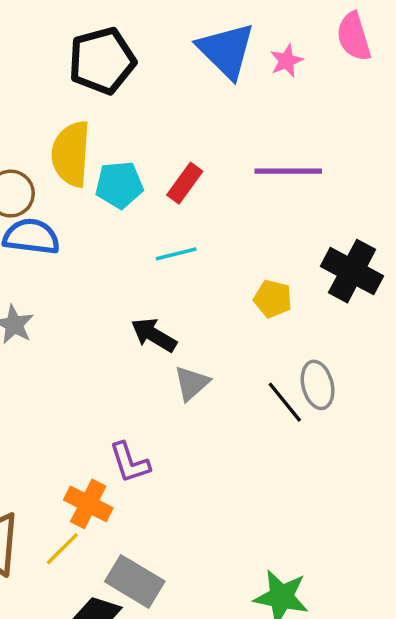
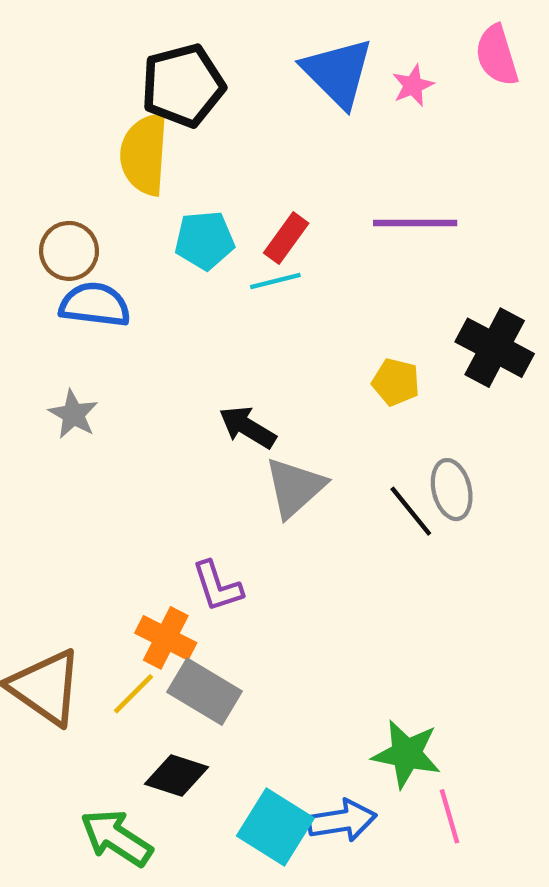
yellow semicircle: (71, 154) -> (144, 154), moved
cyan line: (176, 254) -> (275, 281), moved
gray triangle: (192, 383) -> (295, 487), size x1.4
gray rectangle: (135, 581) -> (204, 692), moved

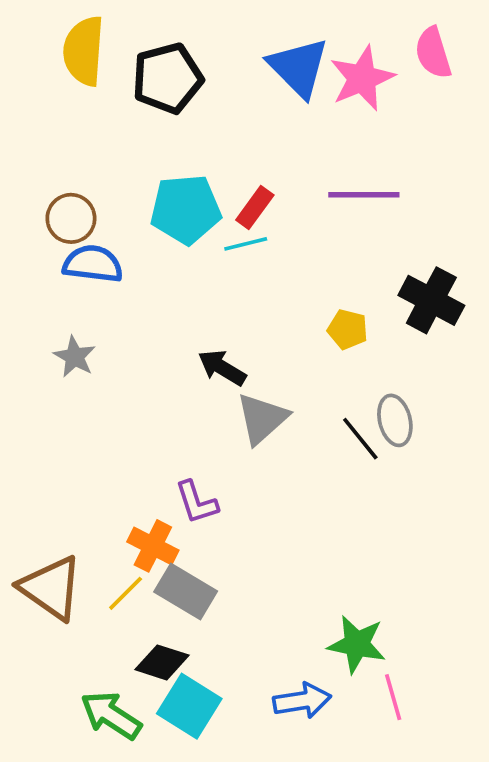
pink star: (413, 85) -> (362, 78), size x1.8
yellow semicircle: (144, 154) -> (84, 51), moved
cyan pentagon: (204, 240) -> (186, 209), size x1.4
cyan square: (275, 827) -> (189, 706), moved

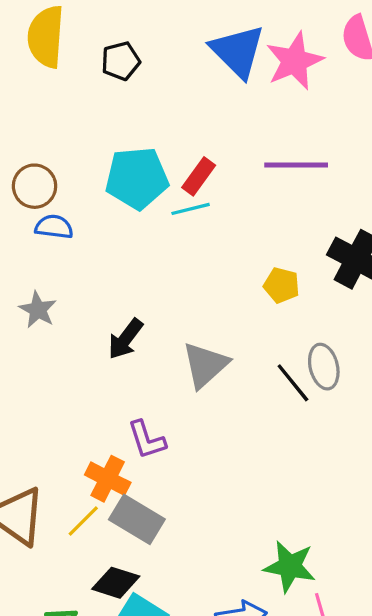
black pentagon: (167, 78) -> (121, 61), size x0.6
blue semicircle: (93, 264) -> (54, 227), size x0.7
black arrow: (222, 368) -> (126, 339), moved, turned -84

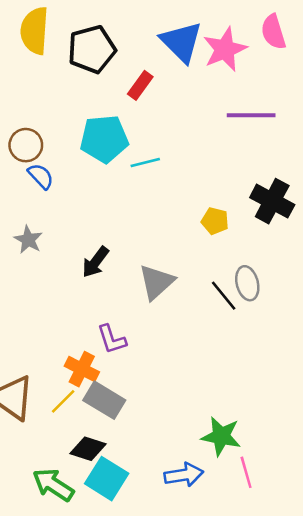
black pentagon: (121, 61) -> (92, 49), size x1.6
purple line: (296, 165) -> (251, 115), moved
red rectangle: (199, 176) -> (140, 85), moved
blue semicircle: (54, 227) -> (41, 176), turned 40

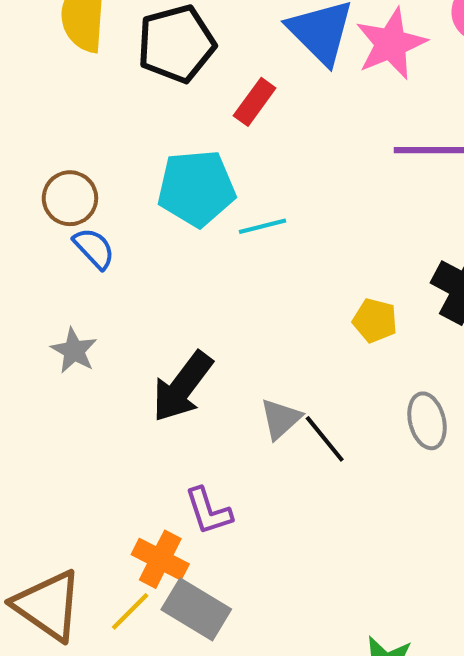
black arrow: (95, 262) -> (182, 387), size x1.4
gray triangle: (156, 282) -> (281, 419), size x0.7
black line: (224, 296) -> (325, 439), moved

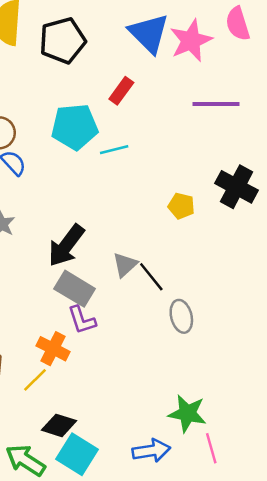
red rectangle: (255, 102) -> (121, 91), moved
gray ellipse: (427, 421) -> (181, 316), moved
gray rectangle: (196, 609) -> (75, 289), moved

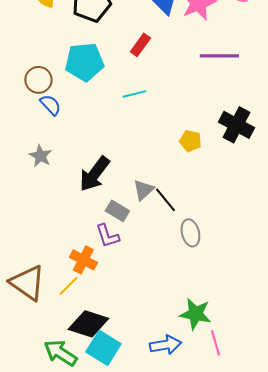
cyan pentagon: (75, 127) -> (84, 62), moved
gray rectangle: (75, 289) -> (117, 211), moved, size x0.7
black diamond: (59, 425) -> (88, 324), size x1.4

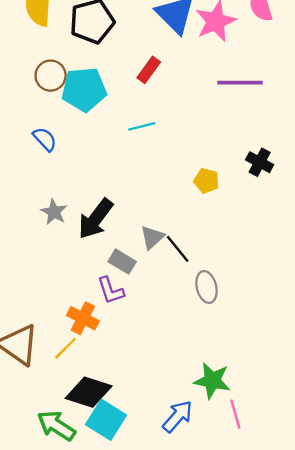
brown circle: (38, 80) -> (51, 76), moved
black cross: (236, 125) -> (260, 162), size x0.7
gray star: (40, 156) -> (54, 212), moved
blue arrow: (165, 345) -> (178, 416), turned -40

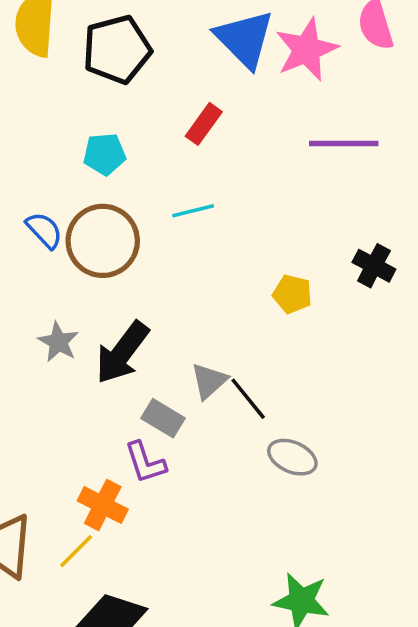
brown circle: (51, 76) -> (103, 241), moved, size x1.5
cyan pentagon: (84, 89) -> (104, 154), size x0.6
gray ellipse: (206, 287) -> (292, 457), turned -52

